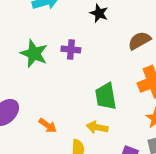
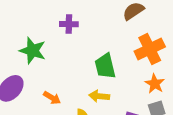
green star: (34, 54) -> (33, 51), moved

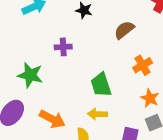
orange cross: (150, 49) -> (143, 65), size x0.7
orange arrow: (52, 98) -> (52, 119), size x1.5

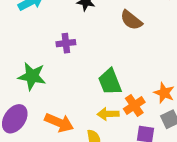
brown semicircle: (124, 30) -> (131, 20), turned -100
orange cross: (143, 65) -> (134, 106), moved

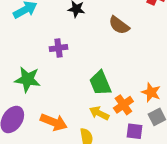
yellow arrow: (108, 114) -> (99, 113), turned 30

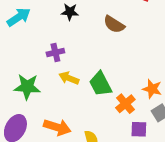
yellow arrow: (99, 113) -> (69, 78), moved

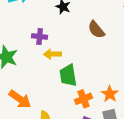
yellow arrow: (69, 78) -> (52, 54), moved, turned -42

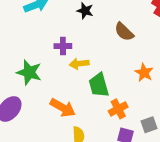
orange star: (110, 94) -> (144, 73), moved
orange arrow: (20, 99) -> (63, 108), moved

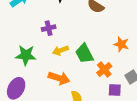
yellow arrow: (79, 64) -> (60, 50), moved
orange star: (144, 73) -> (121, 44), moved

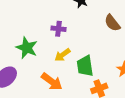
yellow arrow: (60, 50) -> (63, 55), turned -35

